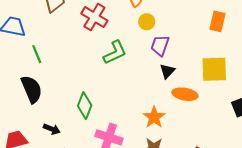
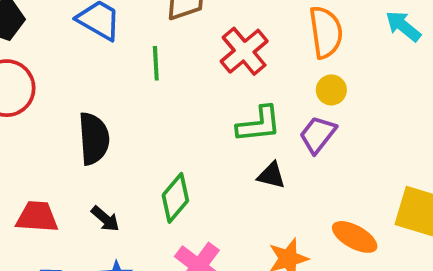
purple trapezoid: (160, 45) -> (318, 135), moved
green line: (37, 54) -> (156, 63), moved
black triangle: (167, 71) -> (271, 175), moved, turned 42

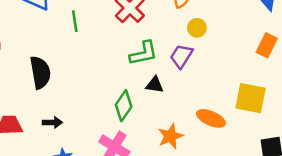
yellow circle: (331, 90) -> (197, 28), moved
green diamond: (175, 198) -> (124, 106), moved
black arrow: (105, 219) -> (52, 122), turned -36

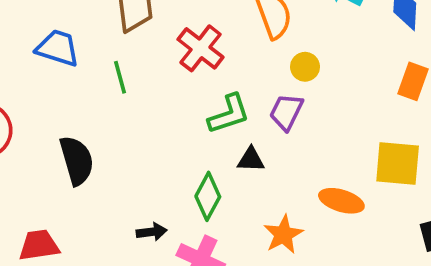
black arrow: (52, 122) -> (152, 232), moved

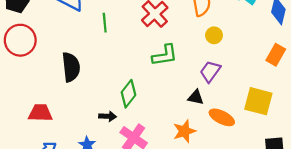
purple trapezoid: (286, 112) -> (210, 71), moved
black triangle: (251, 160) -> (196, 97), moved
green diamond: (208, 196) -> (128, 94), moved

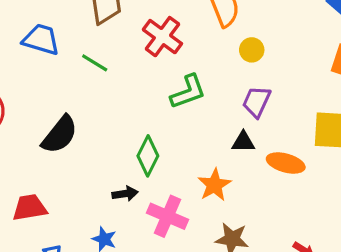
green line: (105, 23) -> (95, 63), turned -42
black semicircle: (71, 67) -> (60, 135), turned 56
orange star: (184, 131) -> (214, 185), moved

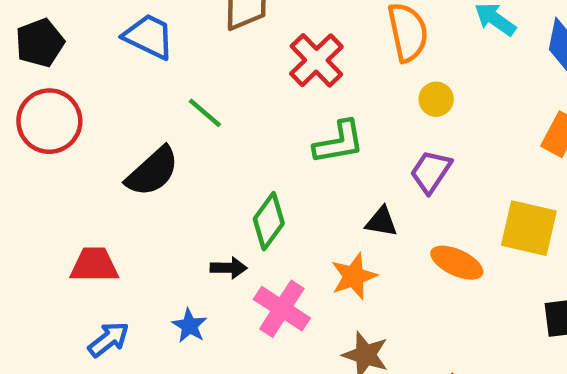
green line: (95, 63) -> (205, 113), moved
black triangle: (243, 142) -> (381, 222), moved

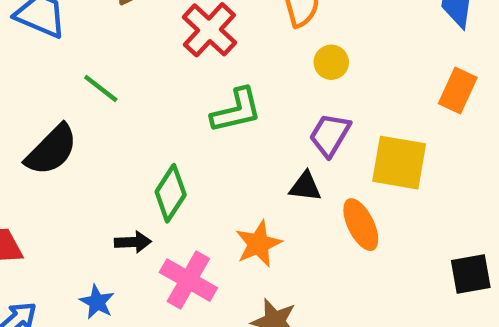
black triangle: (381, 222) -> (305, 187), moved
yellow square: (529, 228) -> (399, 163), moved
orange ellipse: (457, 263) -> (361, 225), turned 42

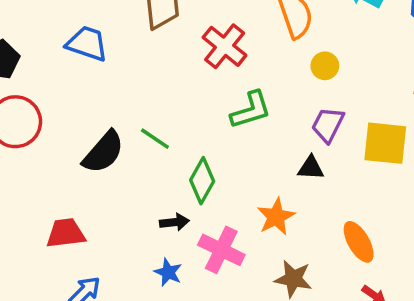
green line: (101, 88) -> (155, 139), moved
orange ellipse: (361, 225) -> (359, 242), moved
blue star: (97, 302) -> (168, 272), moved

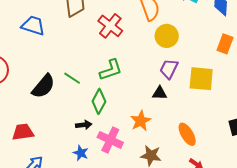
yellow circle: (325, 66) -> (167, 36), size x1.5
green L-shape: (251, 110) -> (111, 70), moved

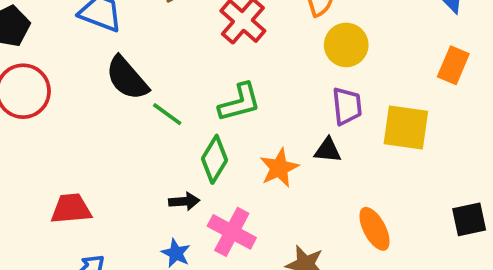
purple trapezoid: (169, 69) -> (347, 106), turned 145
black semicircle: (43, 86) -> (127, 78), moved, turned 96
orange star: (141, 121) -> (279, 168), moved

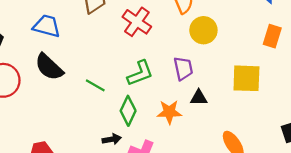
black semicircle: (127, 78) -> (49, 67), moved
purple trapezoid: (347, 106) -> (183, 68), moved
orange star: (279, 168) -> (169, 112), turned 30

